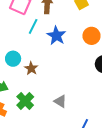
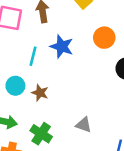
cyan line: (33, 26) -> (33, 56), moved

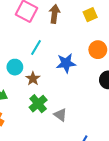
blue star: (62, 46) -> (66, 63), moved, turned 30
green cross: (41, 134) -> (38, 104), moved

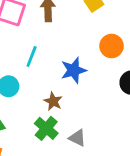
brown star: (33, 79) -> (53, 101), moved

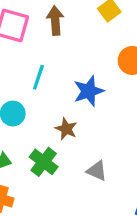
green cross: (46, 128) -> (44, 162), moved

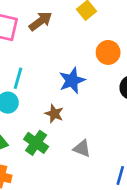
brown arrow: (55, 20) -> (41, 21), turned 60
cyan line: (38, 77) -> (18, 78), moved

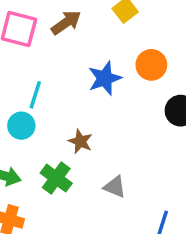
blue star: (72, 80) -> (105, 78), moved

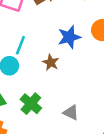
brown star: (80, 141) -> (51, 62), moved

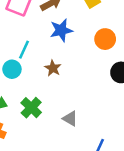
blue star: (69, 37) -> (61, 30), moved

